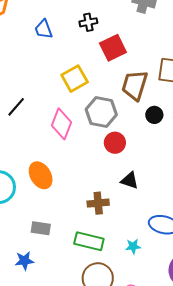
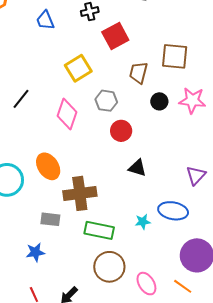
brown trapezoid: (135, 85) -> (139, 73), size x0.7
gray hexagon: (101, 112) -> (106, 101), size x0.7
brown cross: (98, 203) -> (80, 193), moved, size x1.5
cyan star: (133, 246) -> (143, 222), moved

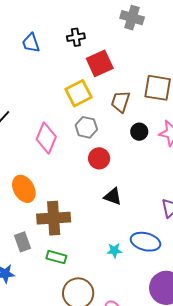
yellow square: (78, 68) -> (79, 93), moved
gray rectangle: (50, 219) -> (22, 242), turned 60
green rectangle: (99, 230) -> (56, 257), moved, size x0.7

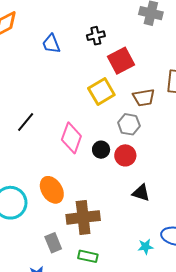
brown trapezoid: (120, 102) -> (144, 98), turned -115
gray hexagon: (86, 127) -> (129, 124), moved
black circle: (139, 132) -> (101, 150), moved

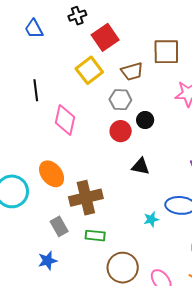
black line: (26, 122) -> (36, 90), moved, turned -40
black circle: (101, 150) -> (145, 120), moved

